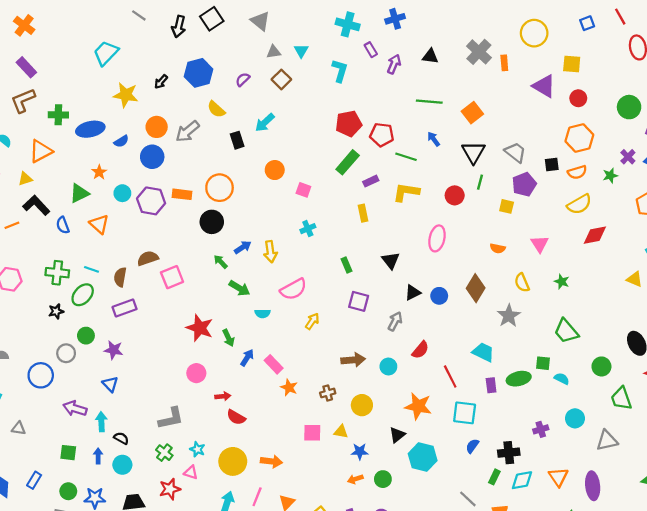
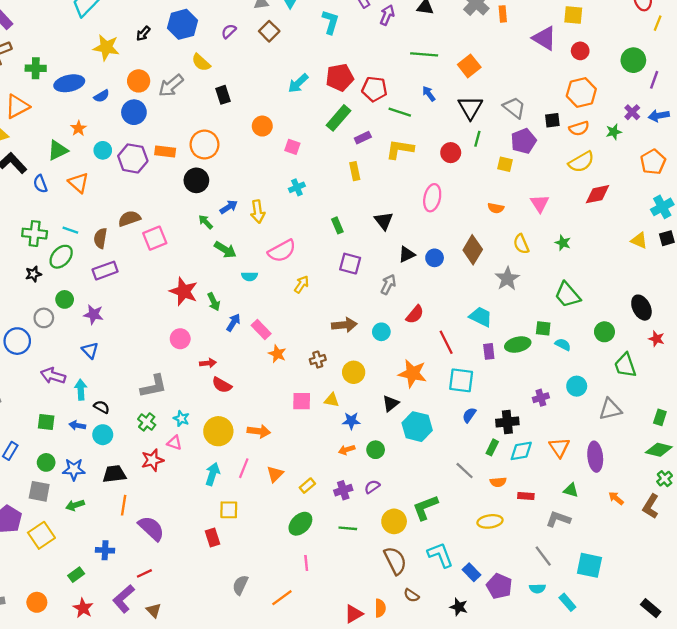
cyan arrow: (265, 123) -> (298, 83), moved
blue arrow: (98, 456) -> (77, 425), turned -80

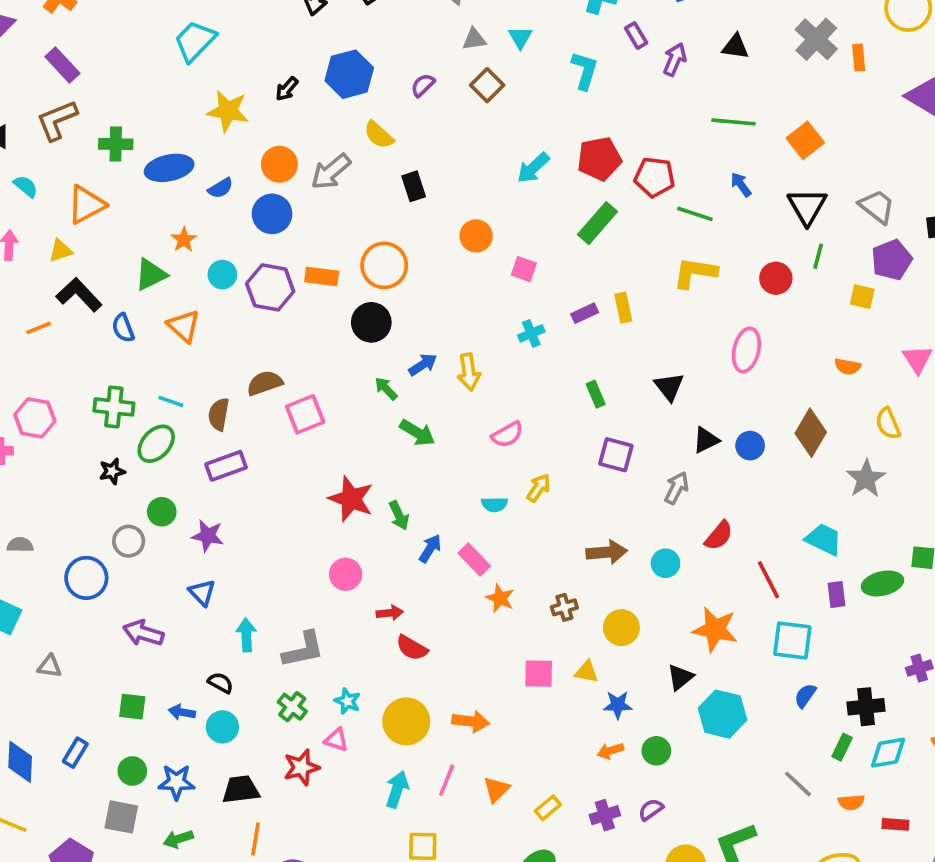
purple rectangle: (363, 138) -> (585, 313), moved
pink semicircle: (282, 251) -> (507, 435), size x0.7
cyan semicircle: (250, 276) -> (495, 504), moved
cyan arrow: (81, 390) -> (246, 635), moved

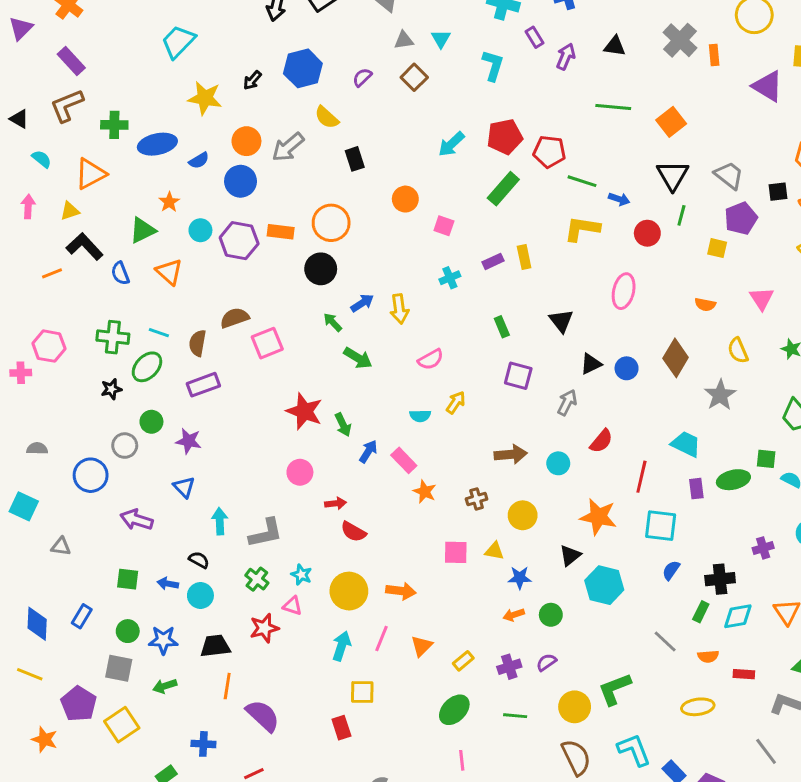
blue arrow: (741, 184) -> (619, 199), moved, turned 144
red line: (768, 580) -> (641, 477), turned 40

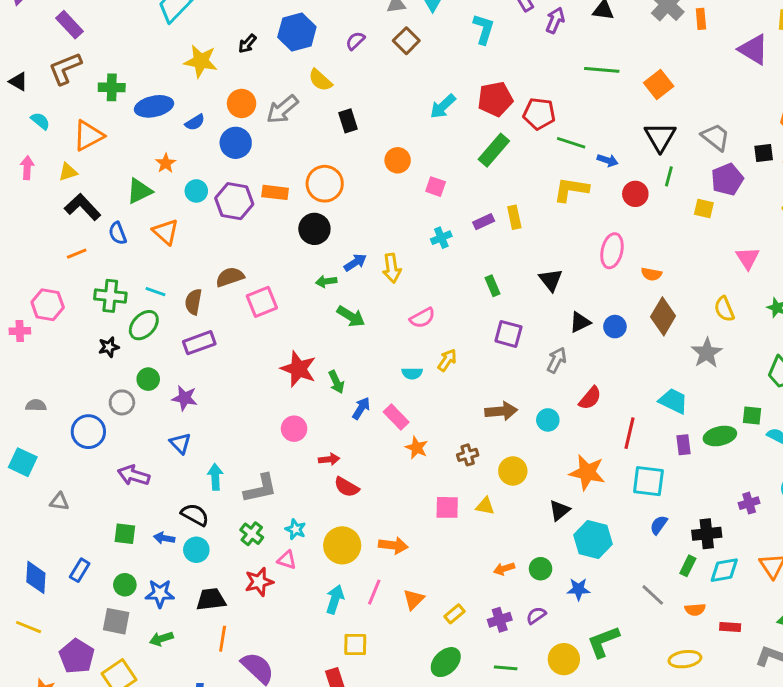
orange line: (52, 273) -> (77, 254), moved
orange semicircle: (705, 304) -> (651, 274), moved
green arrow: (333, 322) -> (326, 281), turned -54
black semicircle: (199, 560) -> (195, 515), size x1.4
blue star: (520, 578) -> (578, 589), moved

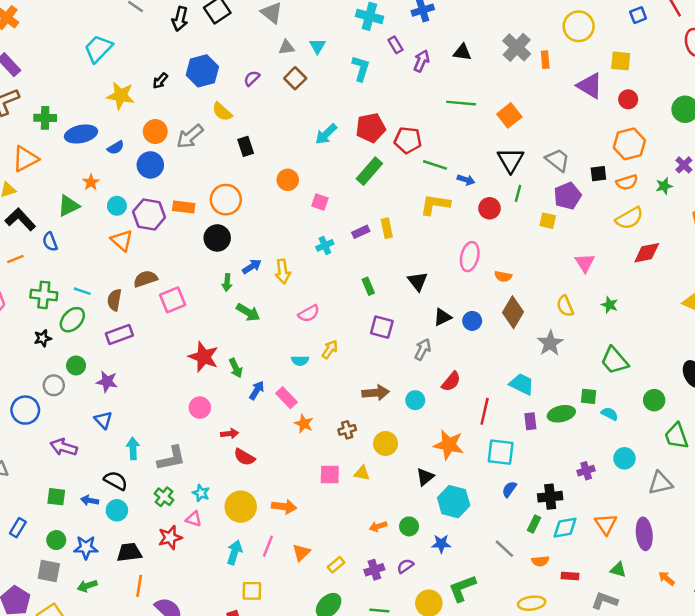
orange triangle: (166, 232) -> (122, 240), moved
green arrow: (326, 281) -> (227, 283), turned -77

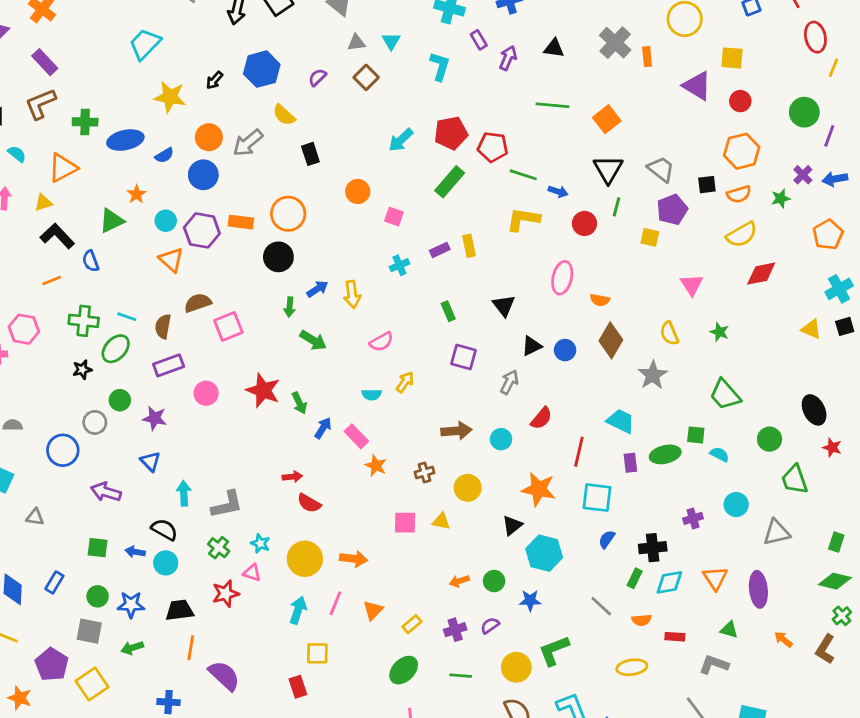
pink circle: (200, 408) -> (206, 393), moved

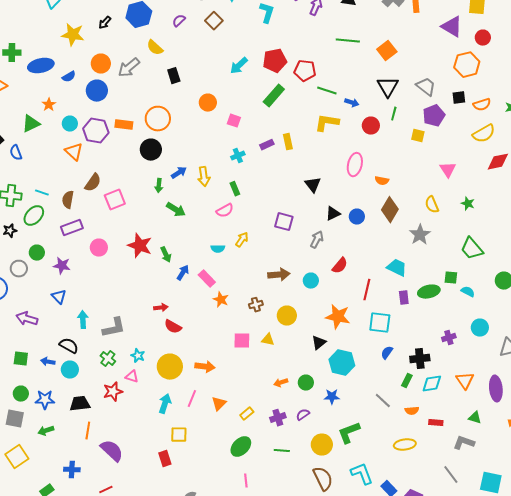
orange hexagon: (742, 151) -> (467, 65), moved
brown semicircle: (198, 303) -> (93, 183), turned 144
green rectangle: (448, 311) -> (235, 189), moved

